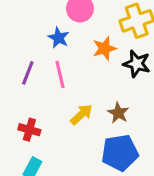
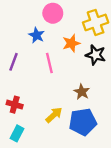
pink line: (60, 75) -> (49, 63), moved
yellow arrow: (81, 114) -> (54, 115), moved

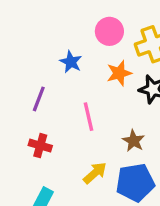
pink circle: (53, 13) -> (109, 31), moved
pink line: (49, 63) -> (89, 117), moved
red cross: (15, 105) -> (40, 146), moved

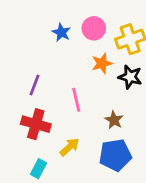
blue star: (71, 62) -> (61, 32), moved
red cross: (40, 146) -> (36, 124), size x1.5
yellow arrow: (95, 173) -> (70, 147), moved

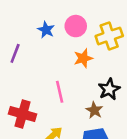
black star: (130, 77) -> (109, 89), moved, turned 30
purple line: (34, 85) -> (15, 53), moved

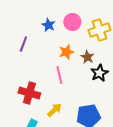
orange star: (83, 58) -> (66, 52), moved
brown star: (94, 110) -> (87, 57), moved

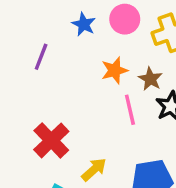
pink line: (59, 75) -> (130, 110), moved
red cross: (29, 93) -> (51, 140), turned 30

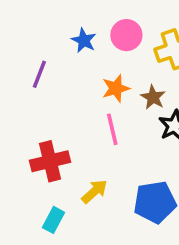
pink line: (130, 110) -> (112, 129), moved
red cross: (51, 140) -> (50, 161), turned 30

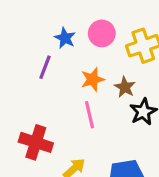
purple line: (39, 74) -> (45, 67), moved
red cross: (50, 161) -> (36, 142), turned 32

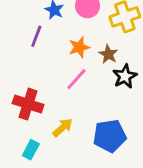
pink line: (90, 115) -> (76, 79), turned 55

